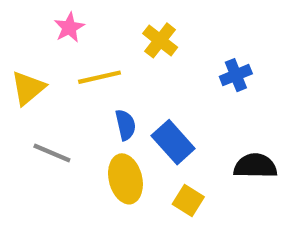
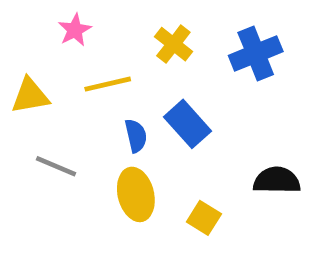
blue cross: (236, 75) -> (256, 53), moved, size x1.5
yellow triangle: (28, 88) -> (30, 96), turned 30
blue rectangle: (173, 142) -> (188, 124), moved

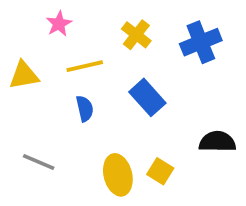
blue semicircle: (136, 136) -> (85, 109), moved
gray line: (56, 166) -> (39, 162), moved
yellow ellipse: (136, 194) -> (118, 175), moved

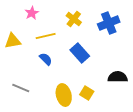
blue semicircle: (85, 109) -> (46, 59), turned -32

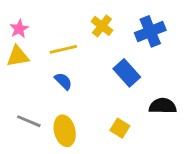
pink star: (32, 13) -> (19, 29), moved
blue rectangle: (80, 53) -> (127, 73), moved
yellow ellipse: (64, 95) -> (65, 131), moved

